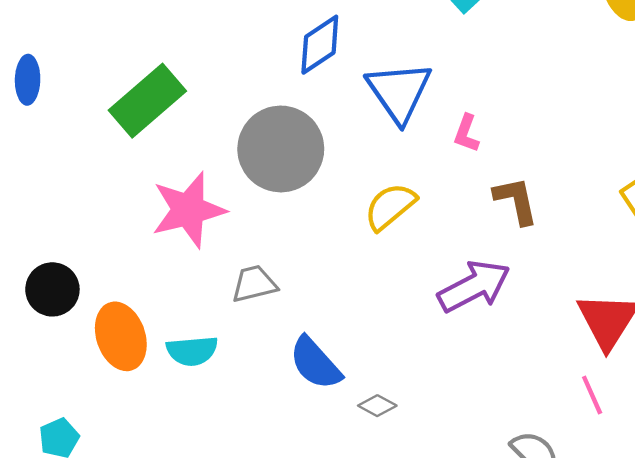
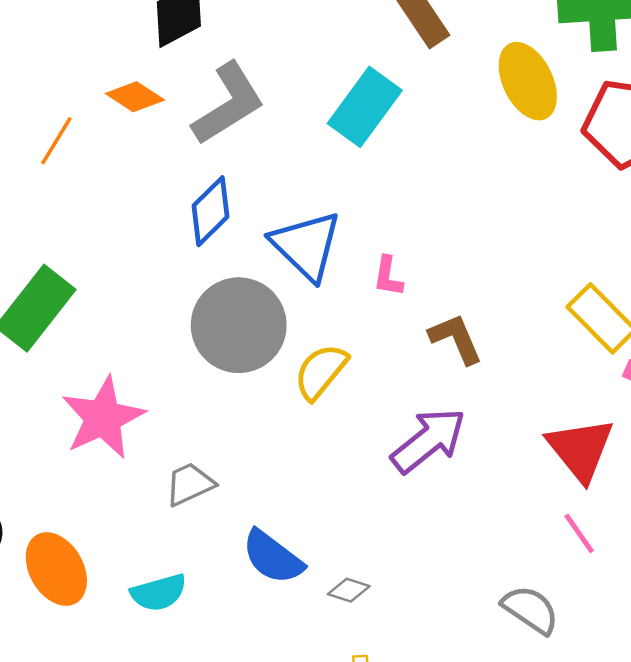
gray circle: (281, 149) -> (239, 325), moved
cyan semicircle: (192, 351) -> (159, 593), moved

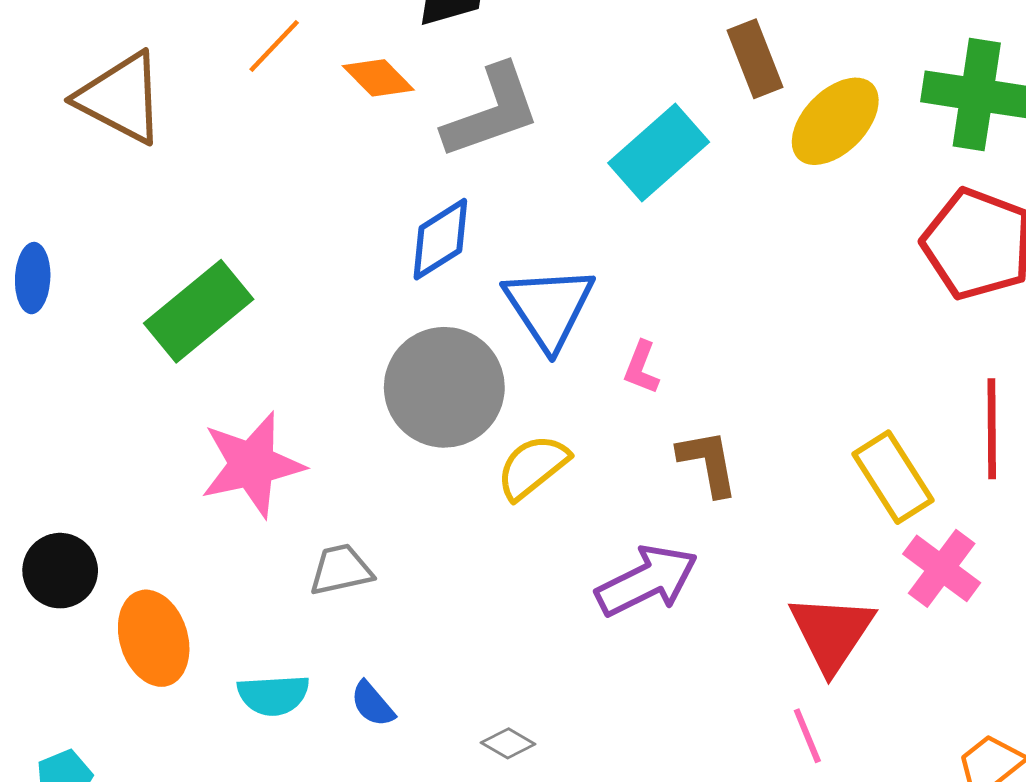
yellow ellipse: (528, 81) -> (835, 121), moved, turned 58
orange line: (56, 141) -> (274, 46), moved
blue semicircle: (273, 557) -> (373, 704), moved, size x0.6

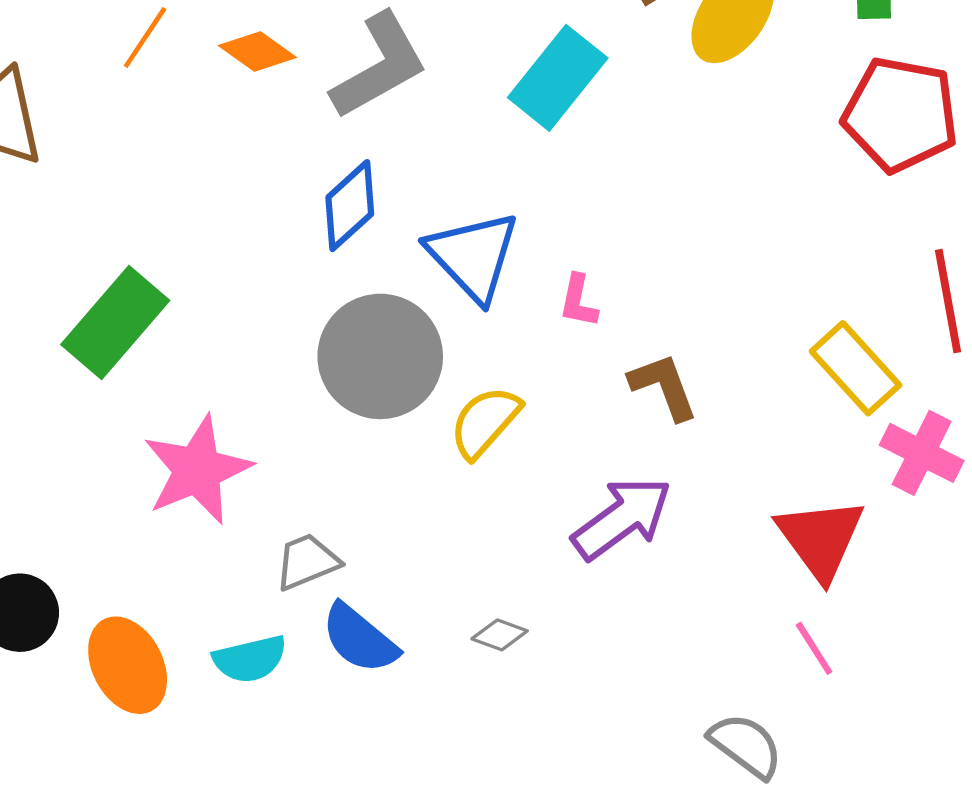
cyan semicircle: (273, 695) -> (250, 659), moved
blue semicircle: (373, 704) -> (359, 639), moved, size x1.6
gray diamond: (508, 743) -> (500, 635), moved

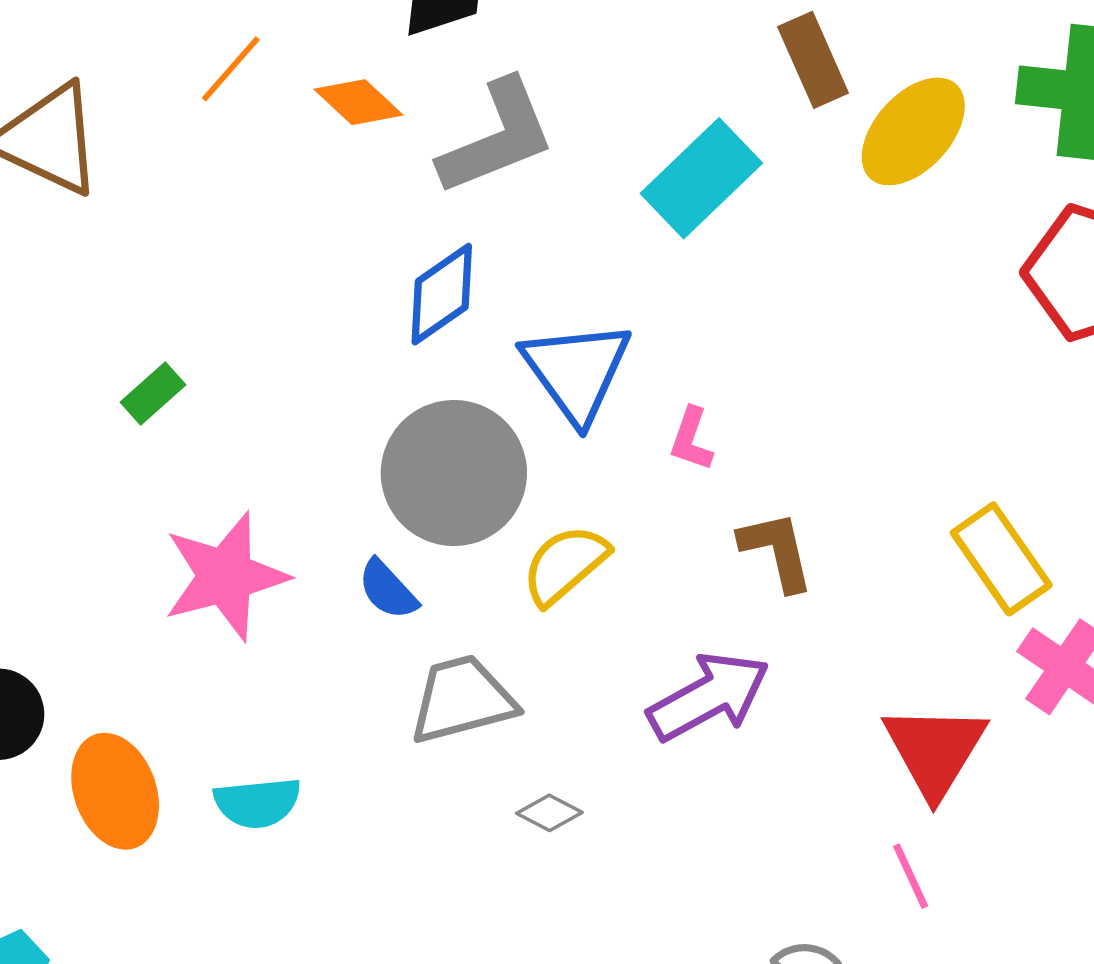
green rectangle: (115, 322) -> (153, 393), size x0.5
gray trapezoid: (307, 562) -> (462, 699), moved, size x1.4
blue semicircle: (359, 639) -> (388, 590), moved, size x0.7

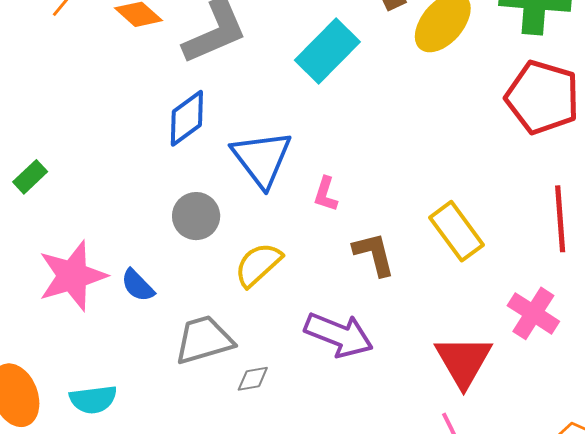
gray circle: (454, 473) -> (196, 216), size x0.6
yellow rectangle: (1001, 559) -> (456, 231), moved
blue semicircle: (388, 590) -> (138, 285), moved
purple arrow: (709, 697) -> (339, 335), turned 52
gray diamond: (549, 813) -> (253, 379), moved, turned -36

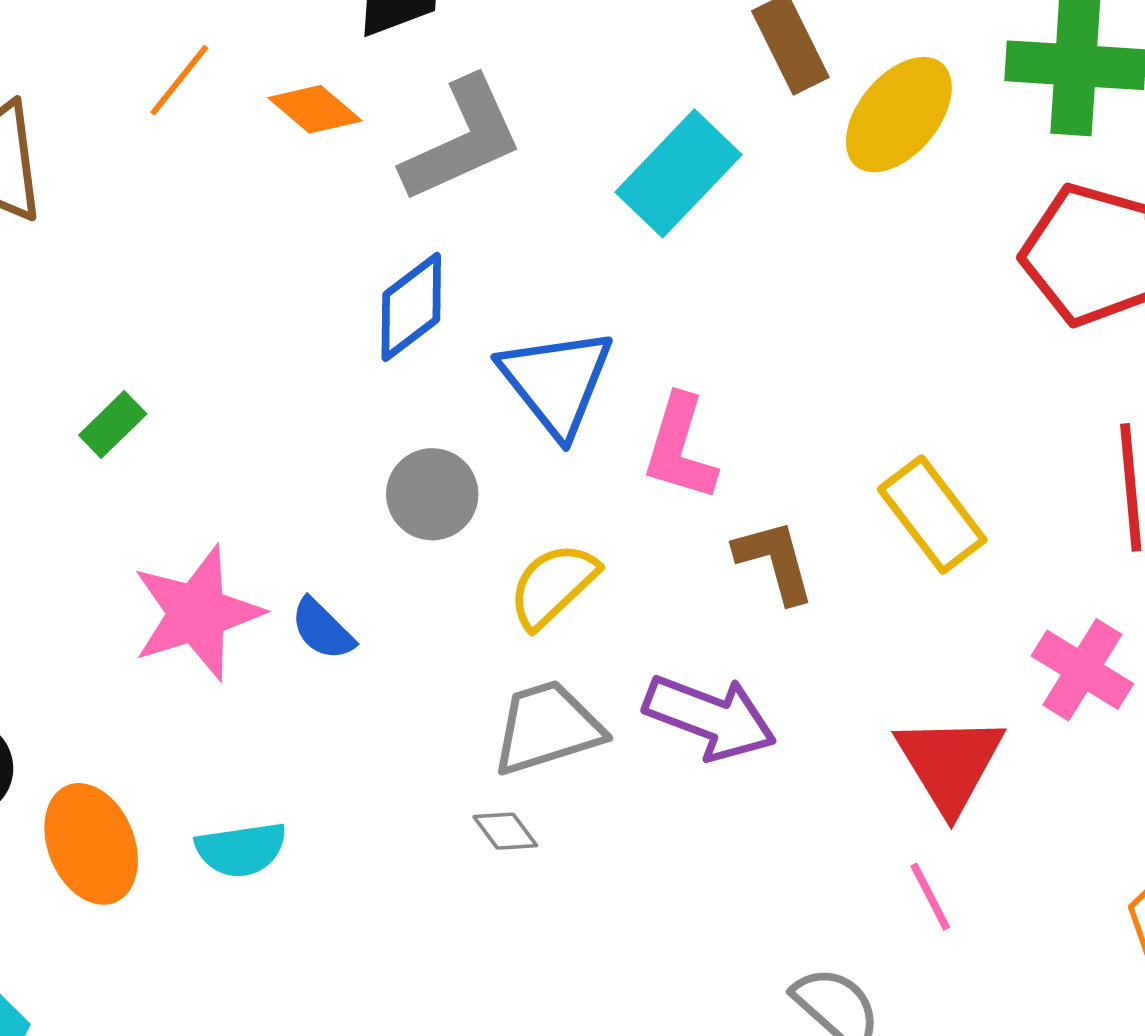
pink L-shape: (326, 194) -> (680, 448), size x1.6
gray trapezoid: (204, 340) -> (547, 728), moved
gray diamond: (253, 379) -> (505, 831), moved, turned 64

